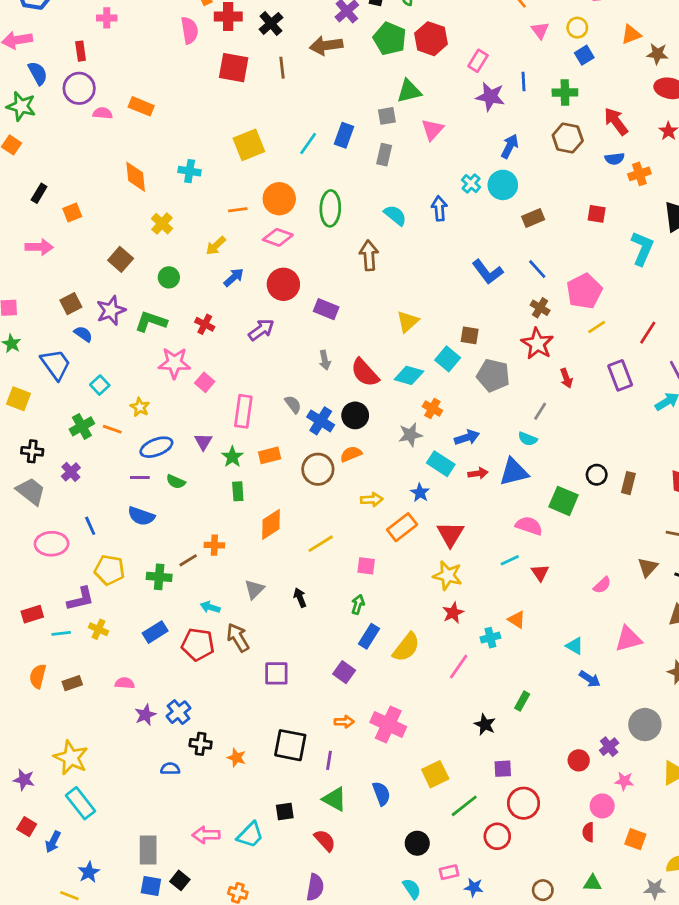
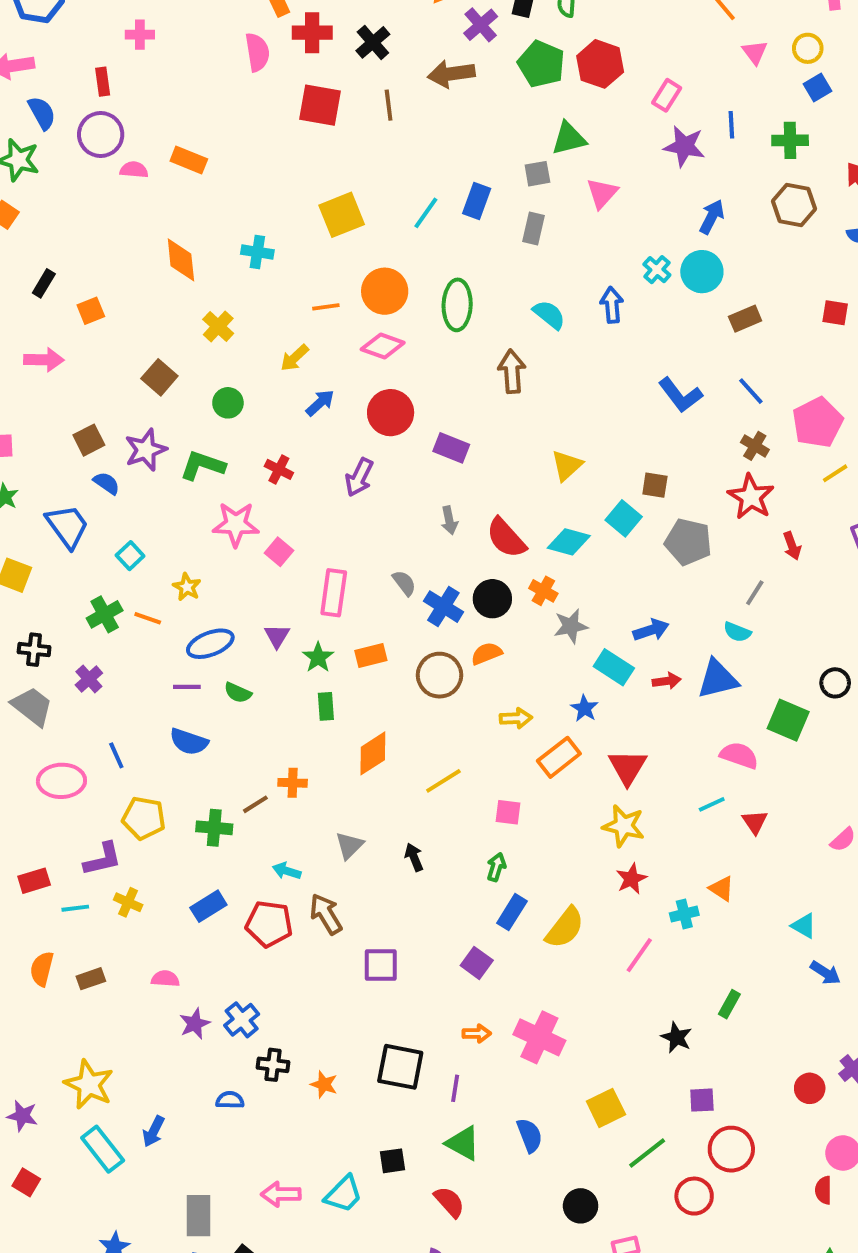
purple arrow: (261, 330) -> (359, 477), turned 152
orange cross: (432, 408) -> (543, 591), moved
blue arrow: (53, 842) -> (154, 1131), moved

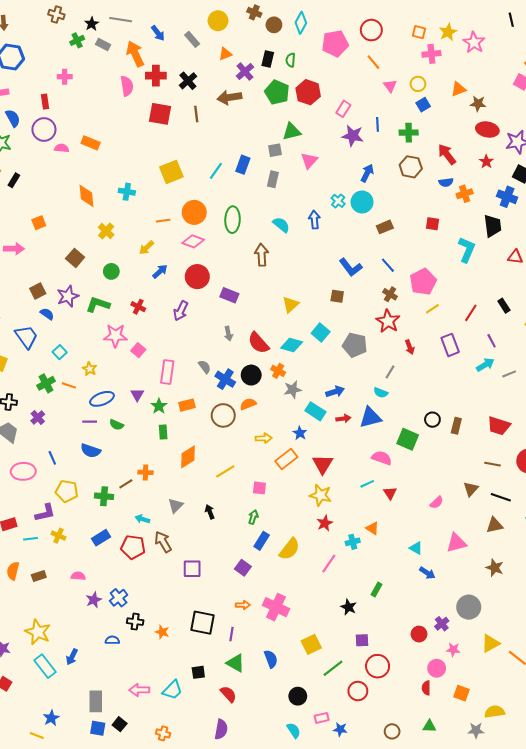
black rectangle: (44, 283) -> (14, 180), moved
brown square: (655, 485) -> (337, 296), moved

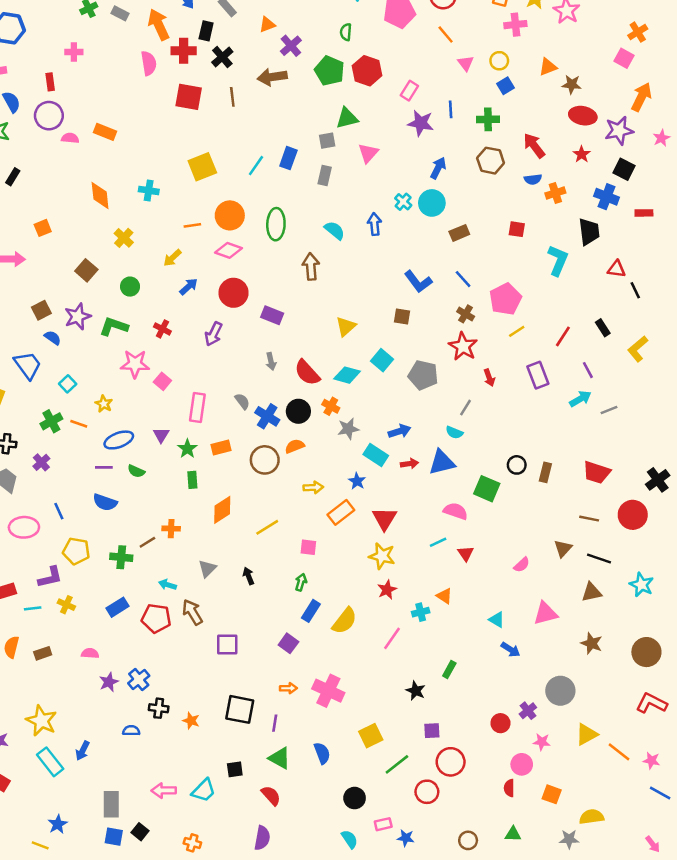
black rectangle: (268, 59) -> (206, 31), moved

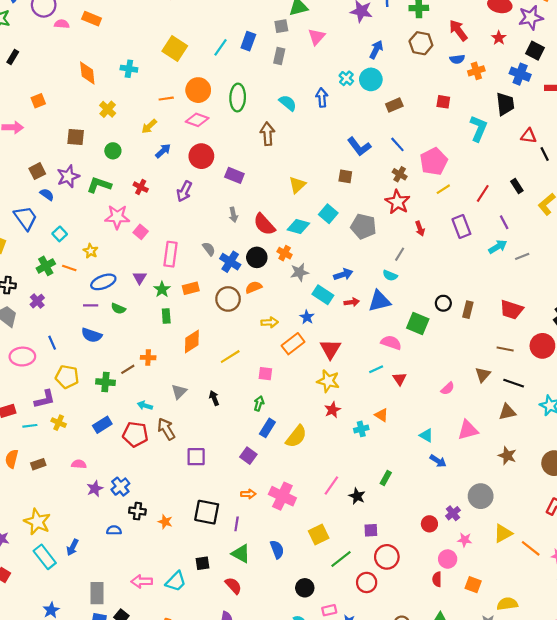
yellow square: (202, 167) -> (175, 48), turned -35
brown square: (86, 270) -> (76, 137), turned -36
pink line: (392, 638) -> (331, 485), moved

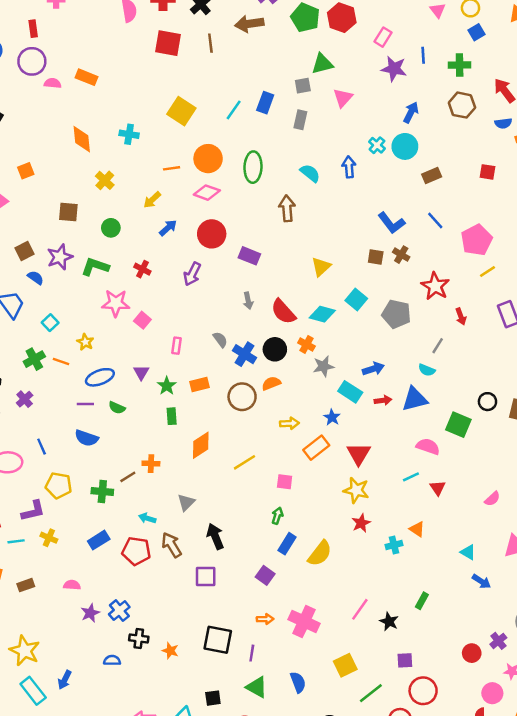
brown cross: (400, 174) -> (401, 255), moved
pink rectangle: (170, 254) -> (176, 346), size x0.6
black arrow: (214, 398) -> (215, 536), moved, size x1.5

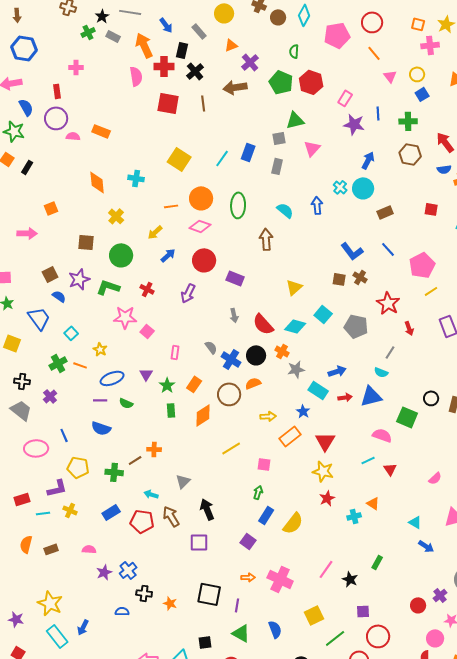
green circle: (111, 228) -> (121, 255), size x1.5
orange rectangle: (200, 385) -> (194, 384), turned -42
orange diamond: (201, 445) -> (203, 415), moved

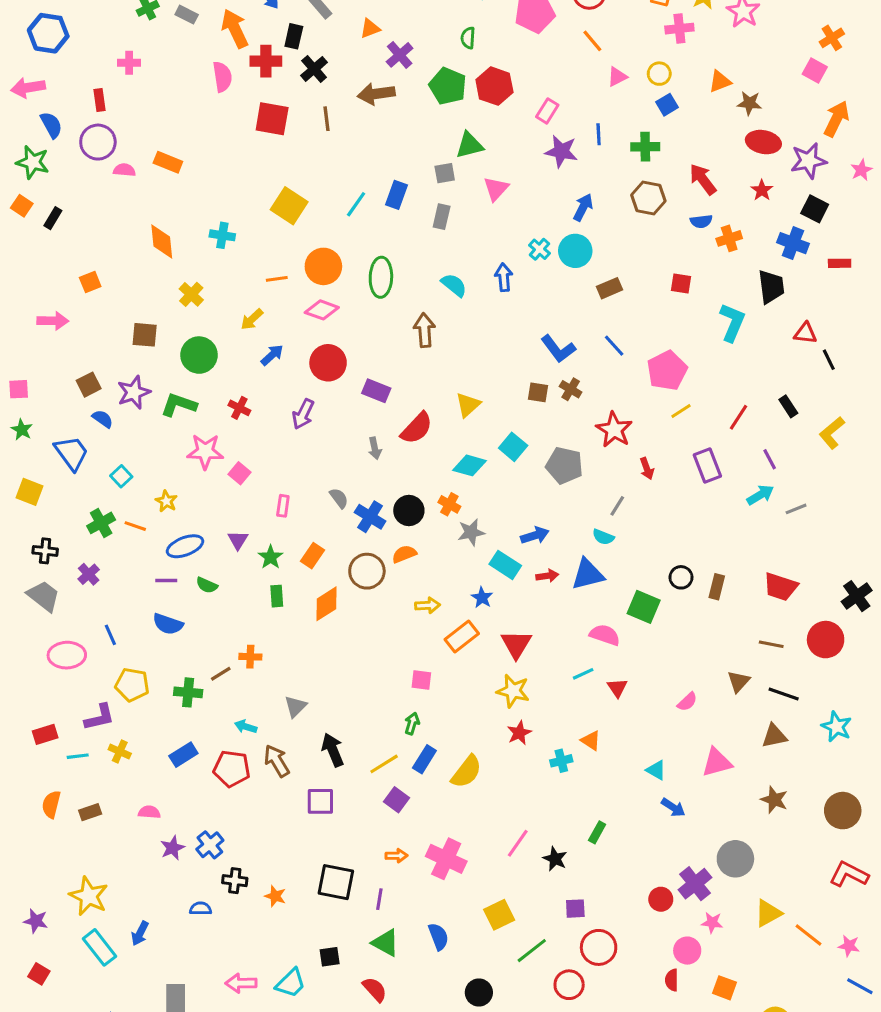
pink triangle: (390, 76) -> (617, 77), turned 40
red semicircle: (263, 324) -> (417, 428), moved, turned -95
yellow line: (231, 448) -> (384, 764), moved
purple cross: (440, 595) -> (695, 884), size x1.5

